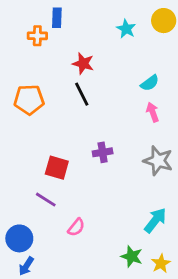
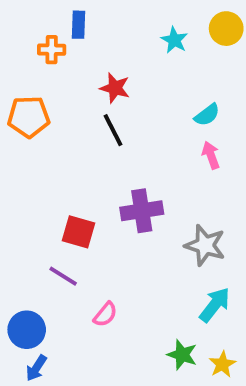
orange pentagon: (29, 100) -> (29, 117), moved
purple cross: (103, 152) -> (142, 211), size x1.5
gray star: (158, 161) -> (205, 245), moved

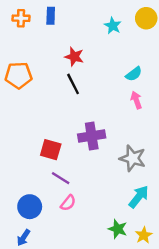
orange cross: (52, 50) -> (21, 18), moved
purple line: (63, 276) -> (61, 178), moved
blue circle: (27, 330) -> (30, 207), moved

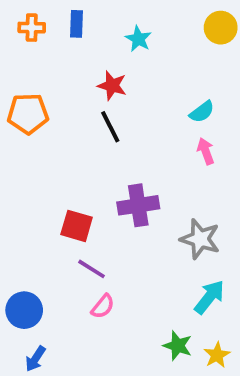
cyan star: (113, 26) -> (138, 39), moved
blue circle: (30, 207) -> (24, 310), moved

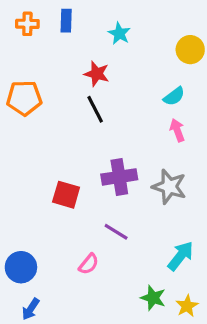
yellow circle: (221, 28) -> (190, 50), moved
gray star: (200, 239) -> (169, 187), moved
purple line: (92, 269) -> (116, 232), moved

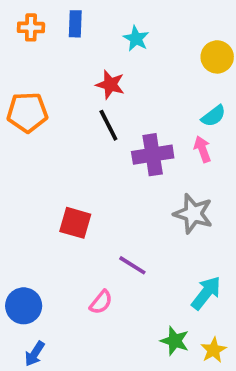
cyan semicircle: (174, 96) -> (213, 116), moved
purple cross: (119, 177) -> (153, 155), moved

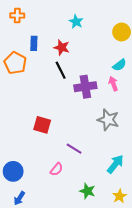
blue rectangle: (75, 24) -> (34, 43), moved
orange pentagon: (27, 112) -> (15, 63), turned 30
green star: (175, 341) -> (87, 191), moved

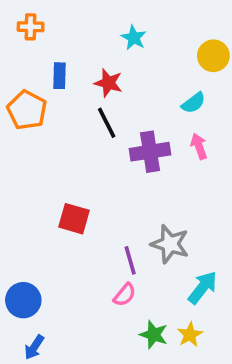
cyan semicircle: (119, 65) -> (193, 103), moved
gray star: (108, 120) -> (170, 244), moved
purple line: (74, 149) -> (130, 260), turned 42
pink semicircle: (56, 169) -> (125, 295), moved
yellow star: (119, 196) -> (190, 335), moved

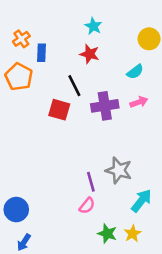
orange cross: (31, 27) -> (21, 39), moved, turned -36
red star: (108, 83) -> (90, 54), moved
pink arrow: (199, 146) -> (139, 102), turned 90
red square: (74, 219) -> (59, 110), moved

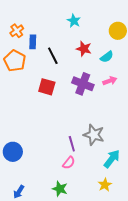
red star: (90, 54) -> (84, 49), moved
black line: (74, 86) -> (53, 56), moved
purple cross: (105, 106) -> (83, 84), turned 30
blue circle: (16, 210) -> (13, 152), moved
green star: (107, 234) -> (60, 189), moved

